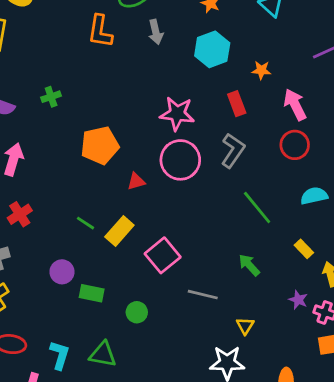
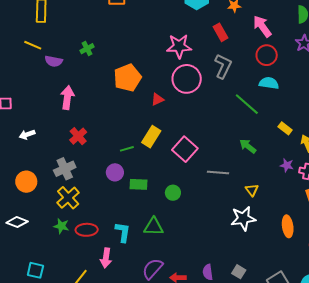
cyan semicircle: (314, 196) -> (269, 83), moved, turned 30
green line: (86, 223) -> (127, 149), moved, turned -40

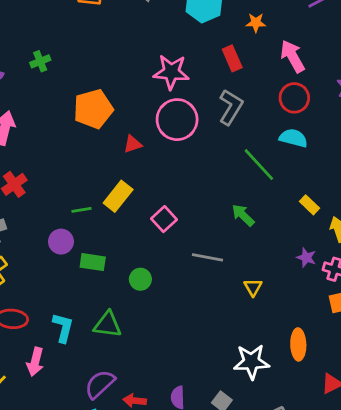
green arrow: (248, 146) -> (243, 215), moved
pink square: (185, 149) -> (164, 219), size x0.7
white star: (243, 218) -> (251, 362), moved

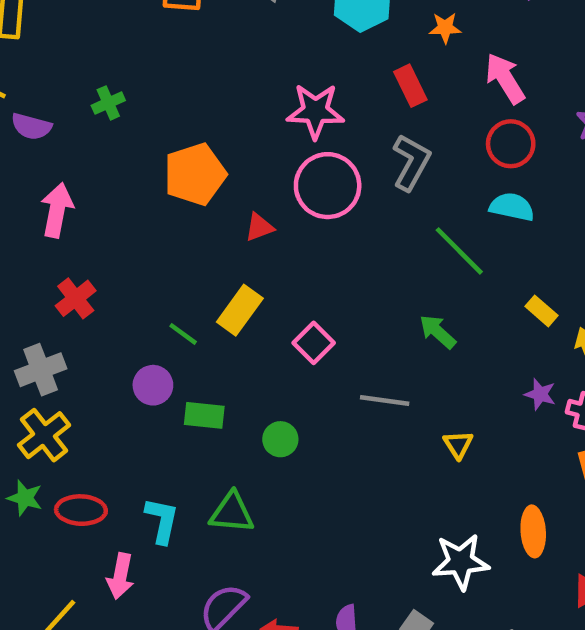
green line: (81, 210) -> (183, 334), turned 48

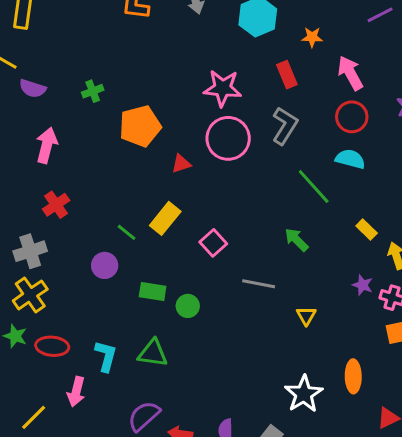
green cross: (108, 103) -> (93, 91), moved
green rectangle: (204, 415) -> (153, 291), moved
white star: (461, 562) -> (304, 394), turned -30

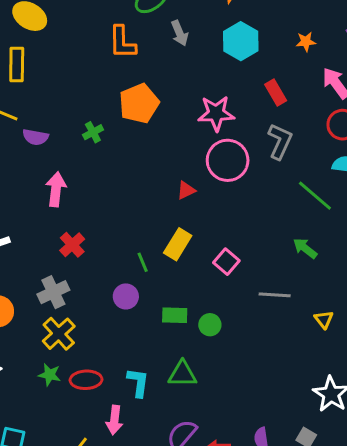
orange star: (312, 37) -> (306, 42), moved
orange pentagon: (140, 126) -> (139, 103), moved
green line: (127, 232) -> (143, 262), turned 36

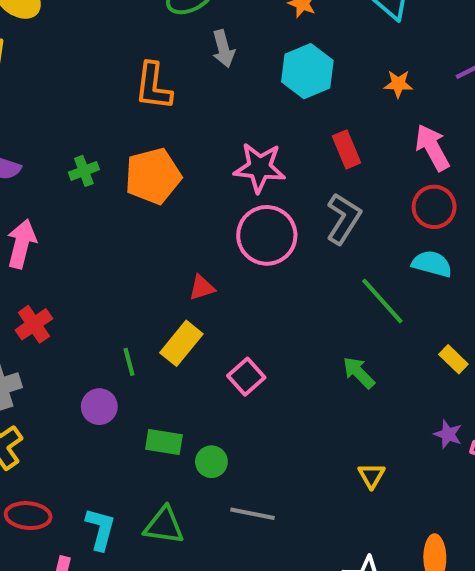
orange L-shape: (122, 42) -> (153, 86), moved
orange pentagon: (139, 103) -> (153, 176), moved
red triangle: (186, 190) -> (202, 288), moved
gray line: (275, 295) -> (252, 514), moved

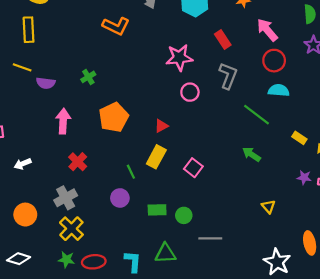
orange L-shape: (153, 86) -> (116, 26), turned -60
orange pentagon: (153, 176) -> (114, 117), moved
pink circle: (267, 235) -> (190, 92), size x0.6

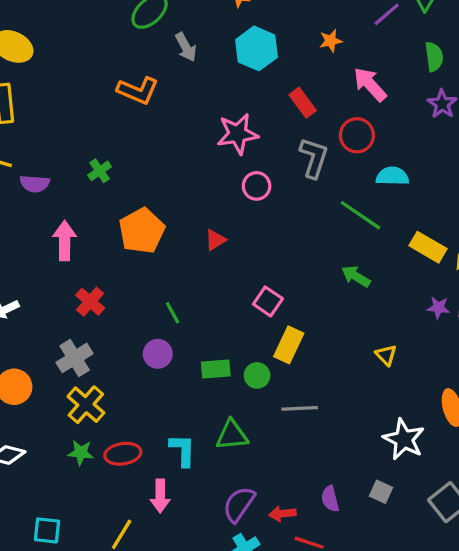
red circle: (274, 61) -> (357, 135), moved
yellow rectangle: (299, 138) -> (428, 247), size x1.5
yellow rectangle: (156, 157) -> (289, 345), moved

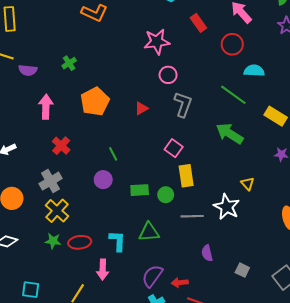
gray L-shape: (314, 158) -> (183, 104), moved
green arrow: (356, 276) -> (230, 133), size x1.5
yellow rectangle: (289, 345) -> (186, 176), turned -35
white star: (404, 439) -> (227, 207), moved
purple semicircle: (330, 499) -> (207, 253), moved

